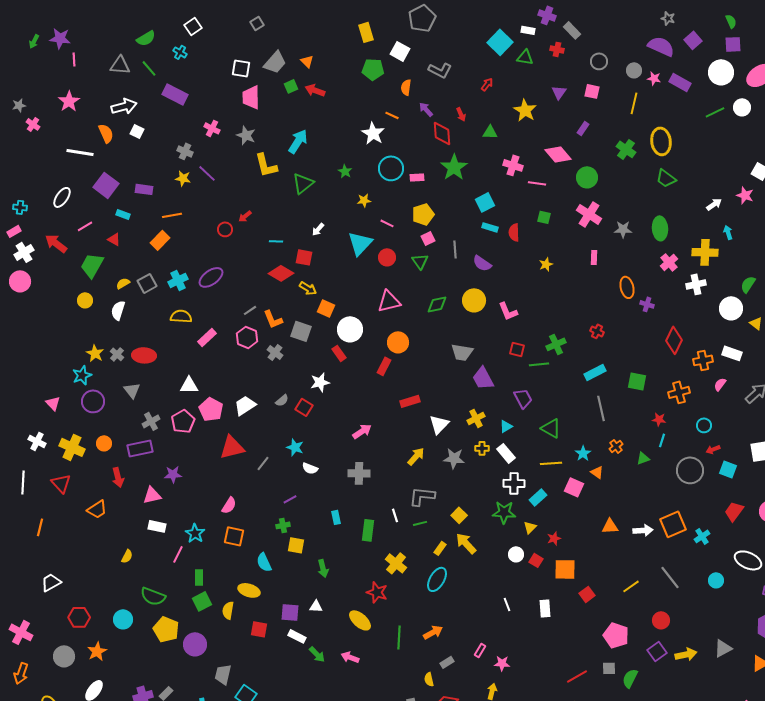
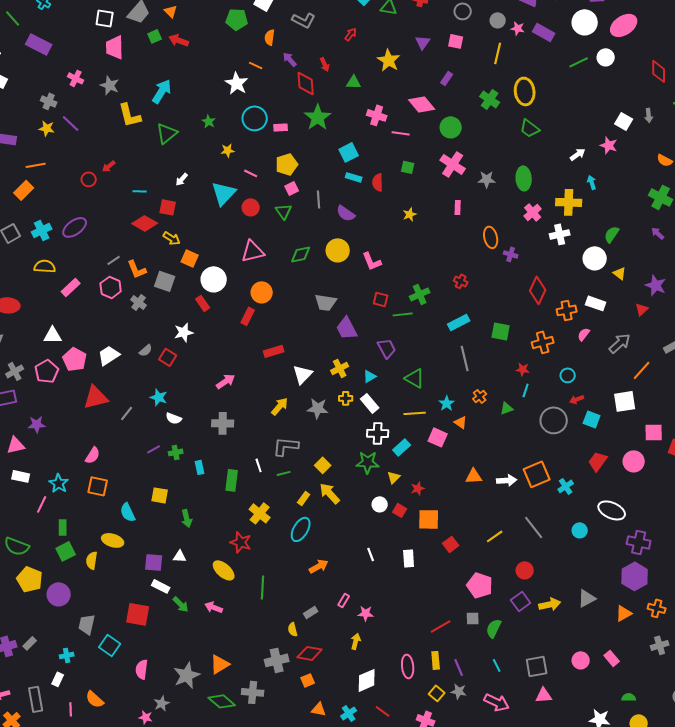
green cross: (283, 525) -> (176, 452), moved
red square: (259, 629) -> (138, 614), moved, size x1.4
orange arrow: (433, 632) -> (319, 566), moved

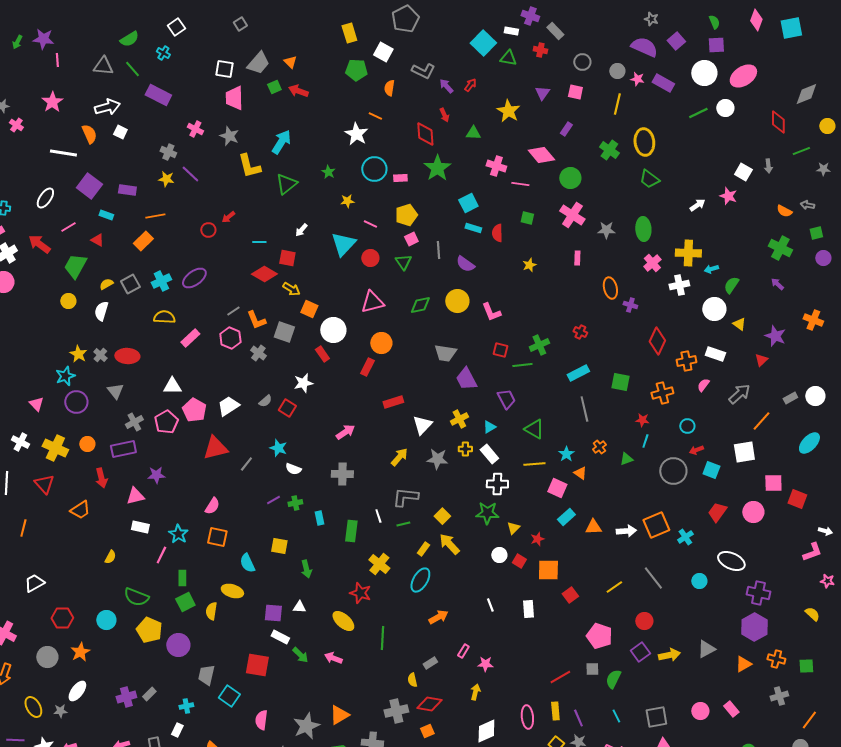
purple arrow: (290, 59) -> (446, 86), moved
cyan arrow: (592, 182) -> (711, 269), moved, turned -88
cyan rectangle: (402, 447) -> (566, 517), moved

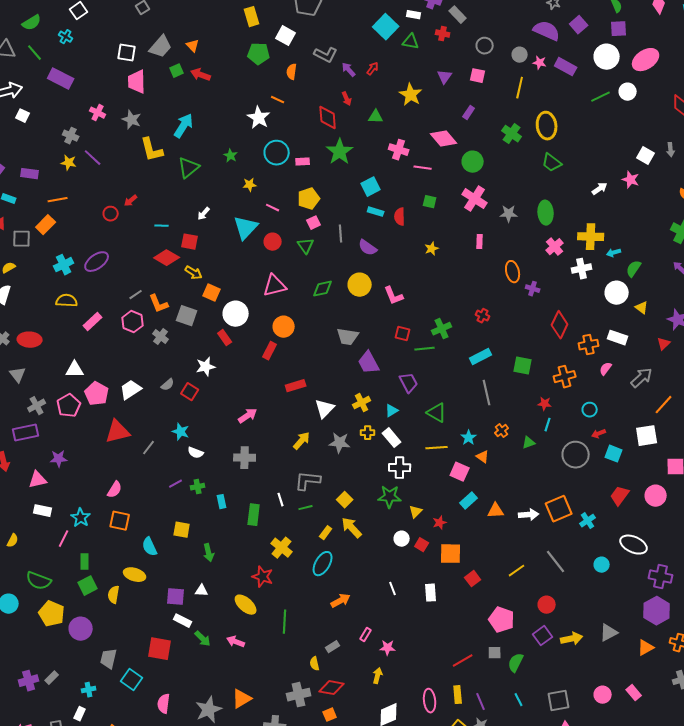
gray square: (130, 284) -> (22, 239), moved, turned 30

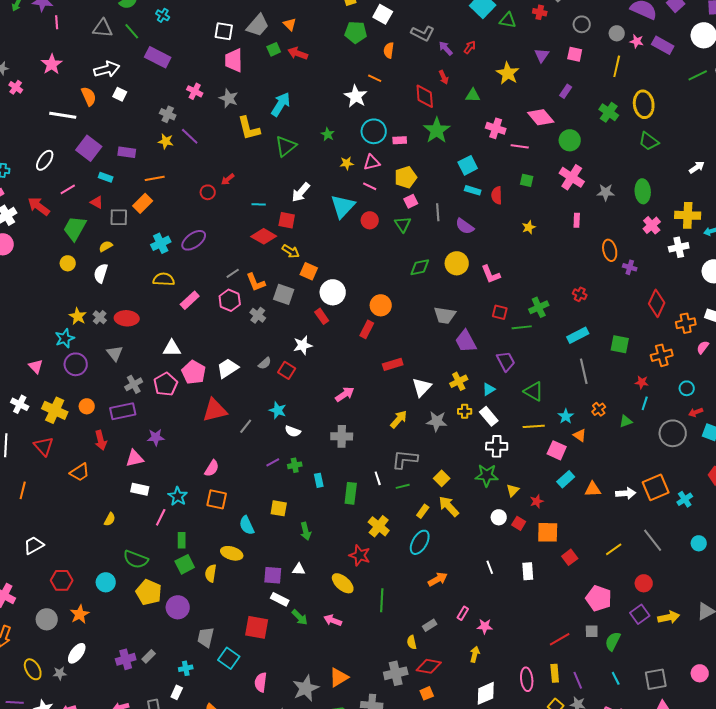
white arrow: (204, 214) -> (301, 192), size x1.5
pink triangle: (275, 286) -> (372, 162), moved, size x0.7

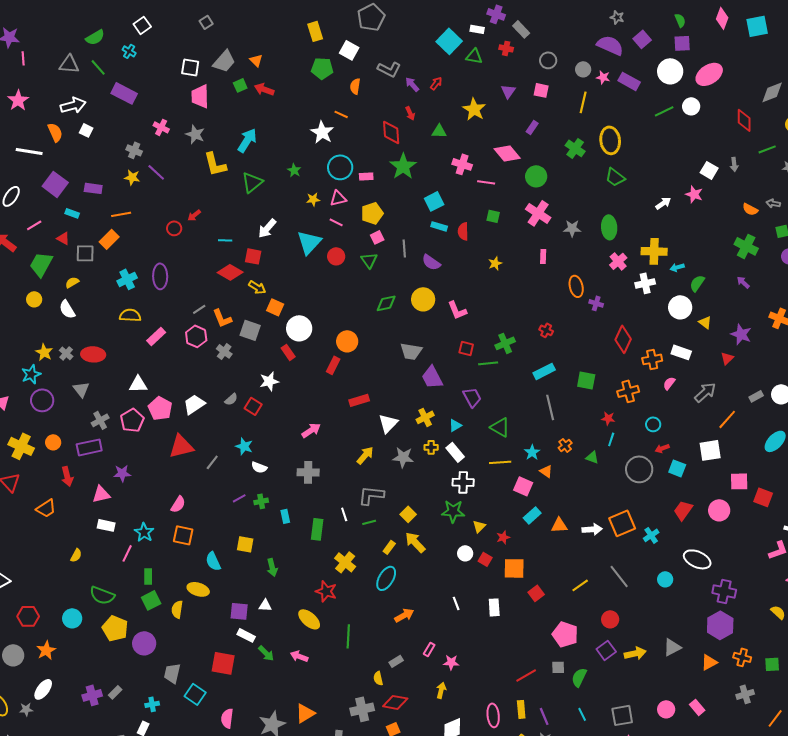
purple ellipse: (194, 240) -> (160, 276), turned -55
white semicircle: (101, 273) -> (67, 309), turned -48
green triangle: (626, 421) -> (592, 457), turned 40

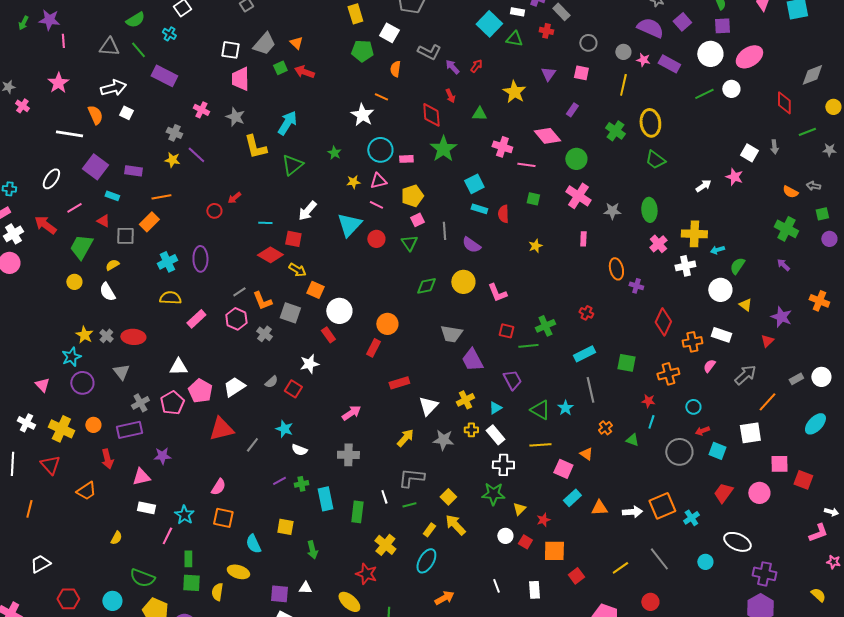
cyan star: (532, 452) -> (565, 408), moved
cyan rectangle: (285, 516) -> (325, 499), size x1.6
green square: (151, 600) -> (191, 583), turned 30

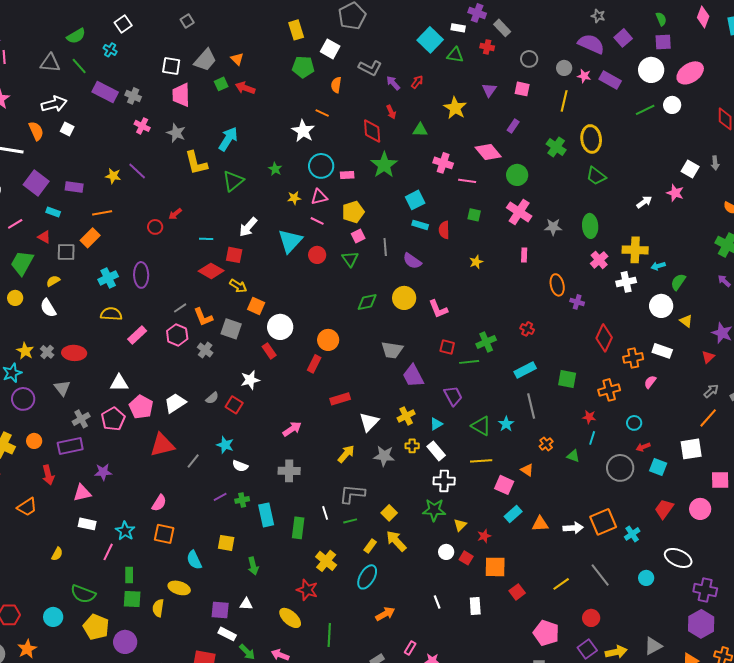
gray cross: (174, 133) -> (133, 96), moved
gray arrow: (745, 375) -> (711, 391), moved, size x0.7

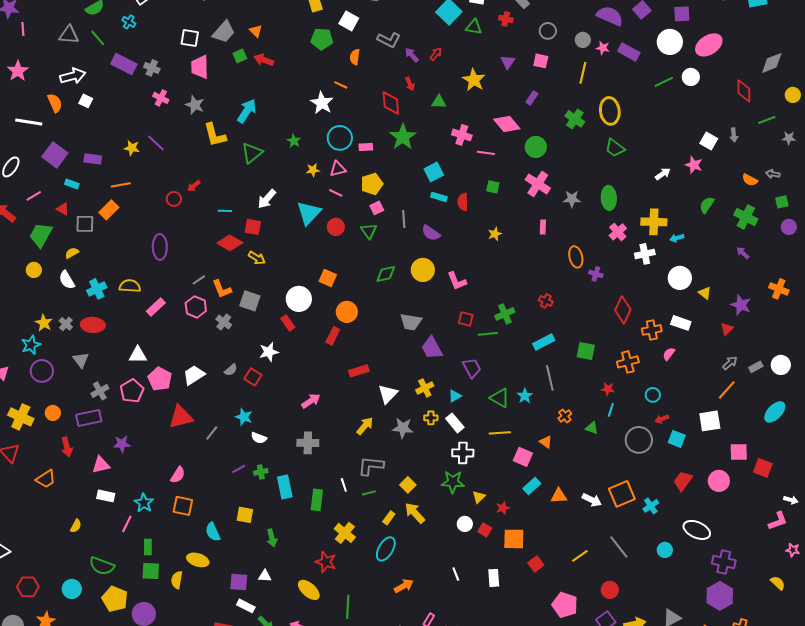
cyan cross: (108, 278) -> (97, 289), moved
green semicircle: (678, 282) -> (707, 205), moved
orange square: (256, 306) -> (328, 278), moved
white arrow: (573, 528) -> (592, 500), turned 30

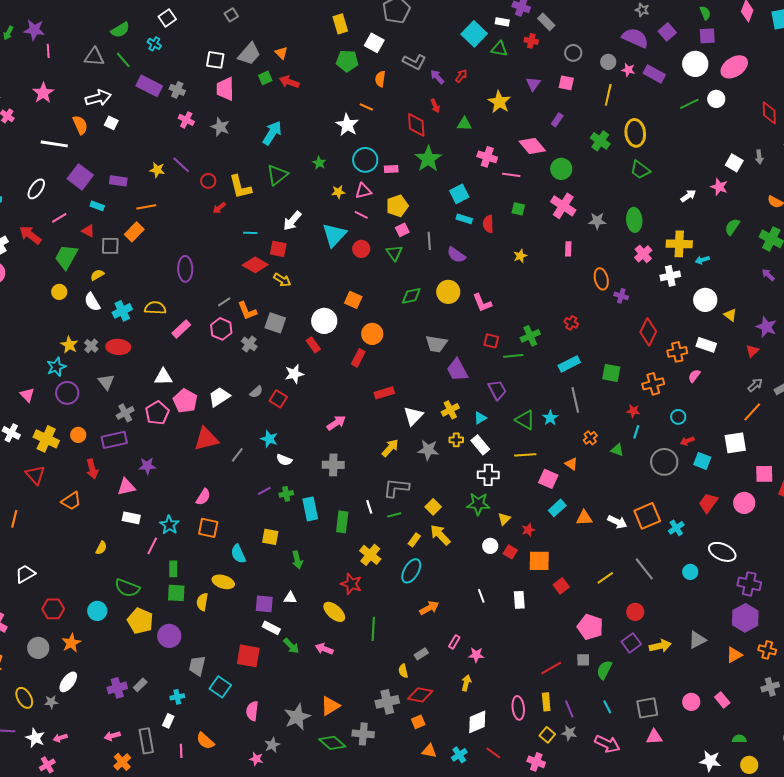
yellow L-shape: (215, 135) -> (240, 187), moved
red circle: (174, 199) -> (208, 181), moved

